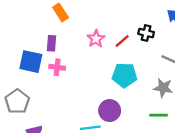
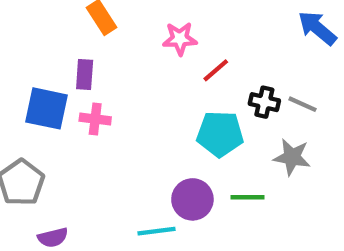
black cross: (146, 33) -> (264, 102), moved
pink star: (96, 39) -> (180, 39), moved, turned 30
green line: (159, 115) -> (247, 197), moved

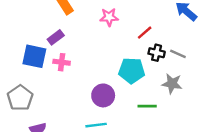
red line: (216, 70) -> (145, 33), moved
purple rectangle: (85, 75) -> (56, 37), turned 49
purple circle: (192, 199) -> (103, 95), moved

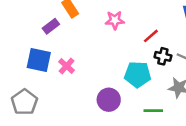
purple rectangle: (56, 37) -> (51, 26), moved
pink cross: (62, 62) -> (67, 66), turned 35

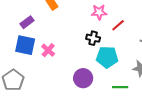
pink star: (115, 20) -> (99, 12), moved
purple rectangle: (51, 26) -> (27, 22), moved
black cross: (163, 56) -> (93, 38), moved

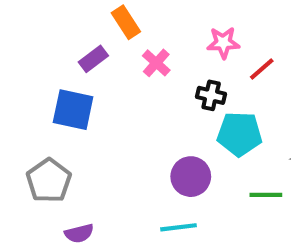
purple rectangle: (27, 22) -> (93, 59), moved
pink cross: (48, 50) -> (156, 63), moved

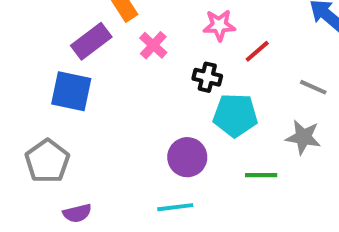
purple rectangle: (93, 59) -> (91, 41), size x1.4

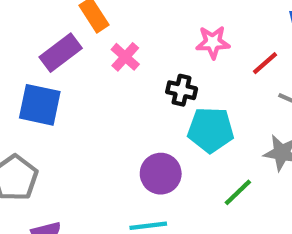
pink star: (219, 25) -> (213, 42), moved
red line: (257, 51) -> (265, 63), moved
green line: (261, 175) -> (238, 192), turned -44

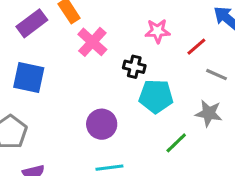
purple rectangle: (61, 53) -> (32, 23), moved
pink cross: (125, 57) -> (92, 42), size x1.4
purple circle: (161, 174) -> (102, 124), moved

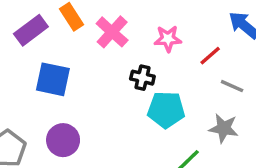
pink cross: (92, 42) -> (112, 32), moved
blue square: (29, 78) -> (53, 79), moved
purple circle: (102, 124) -> (63, 140), moved

